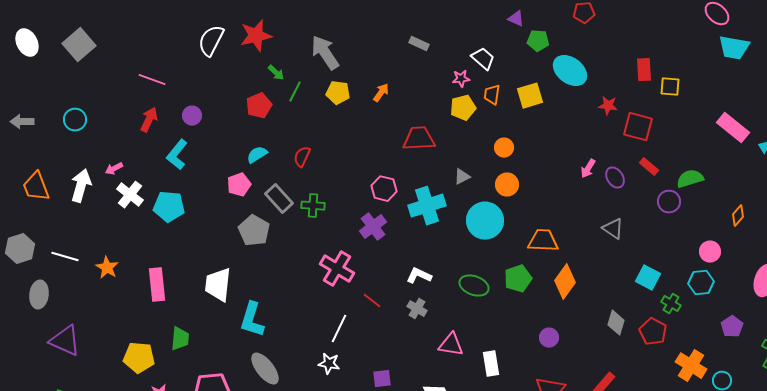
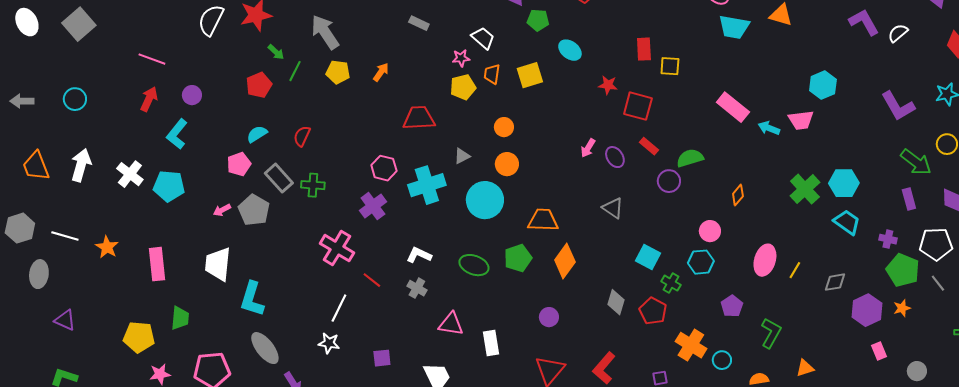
cyan ellipse: (570, 71) -> (570, 50), size x0.7
pink arrow: (114, 169) -> (222, 210), moved
purple triangle: (65, 341) -> (65, 320), size x0.7

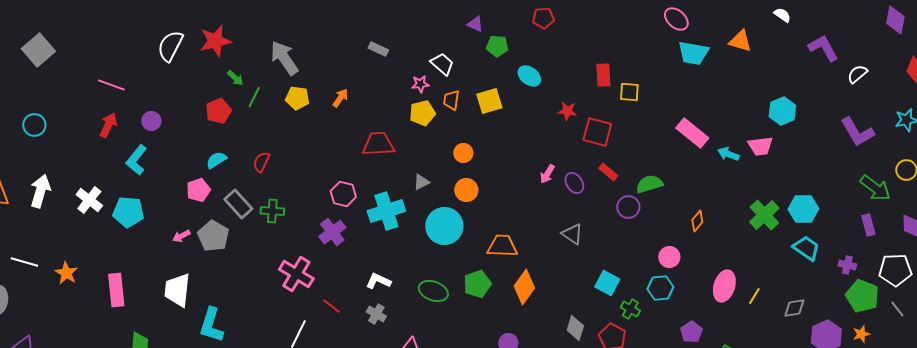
white semicircle: (898, 33) -> (857, 74), moved

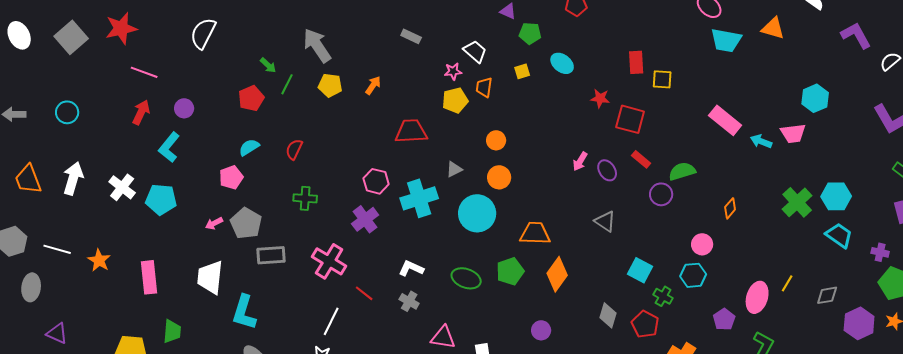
red star: (215, 41) -> (121, 28), moved
yellow square: (489, 101) -> (522, 71), moved, size x0.6
gray rectangle: (238, 204) -> (271, 255), moved, turned -52
pink ellipse: (724, 286) -> (757, 297), moved

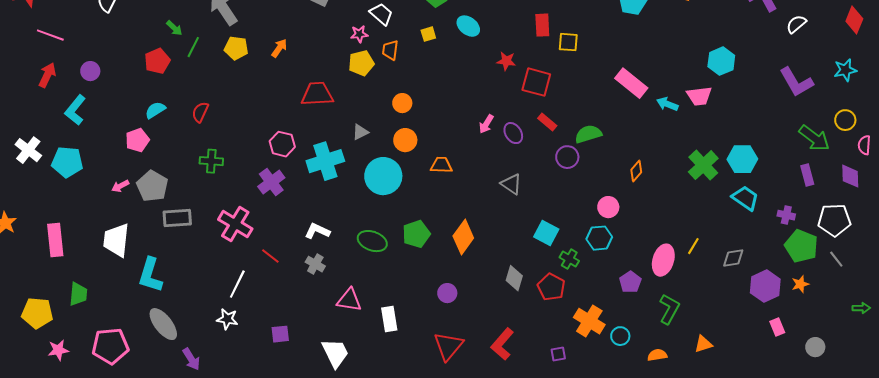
orange trapezoid: (535, 233) -> (441, 165), moved, size x0.7

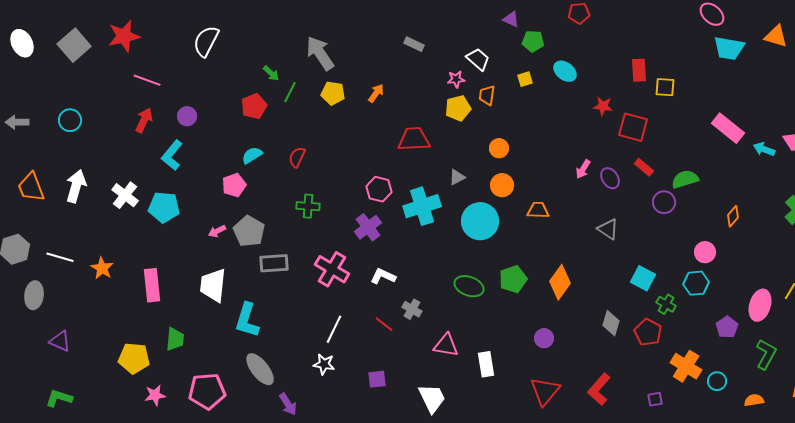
white L-shape: (317, 231) -> (383, 276), moved
red line: (270, 256) -> (384, 324), moved

